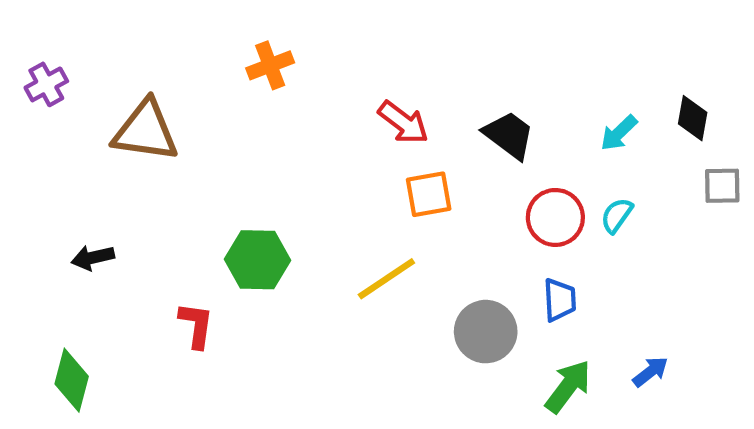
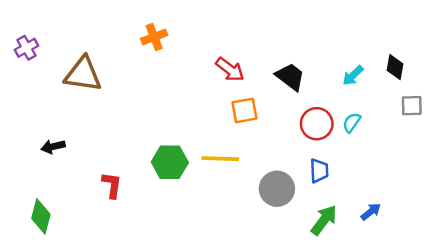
green hexagon: (258, 260) -> (170, 162), moved
yellow line: (386, 279) -> (220, 159), turned 36

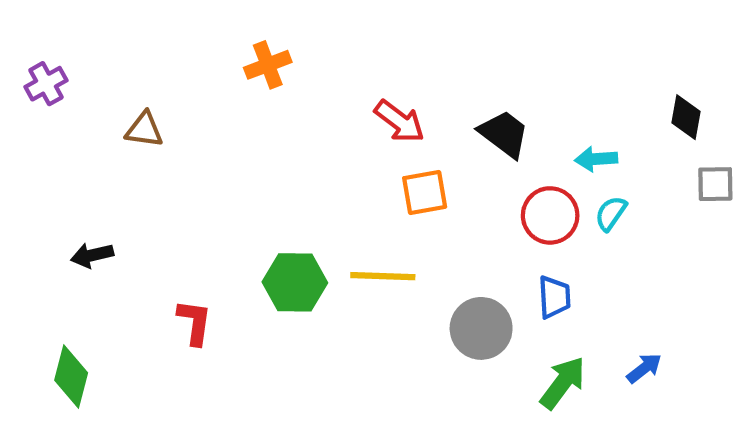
brown triangle: (83, 74) -> (144, 130), size x0.6
cyan arrow: (353, 76) -> (596, 159), moved, turned 40

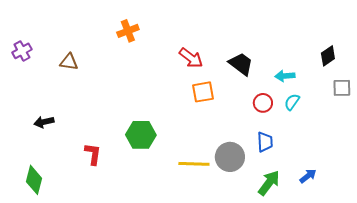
purple cross: (46, 84) -> (22, 51), moved
black diamond: (686, 117) -> (328, 56), turned 45
red circle: (550, 215) -> (263, 103), size x0.7
yellow line: (383, 276) -> (194, 164), moved

